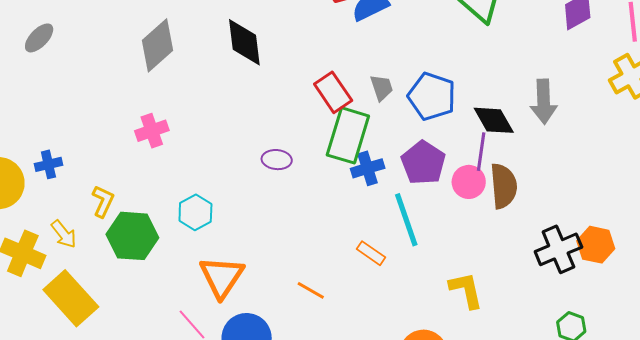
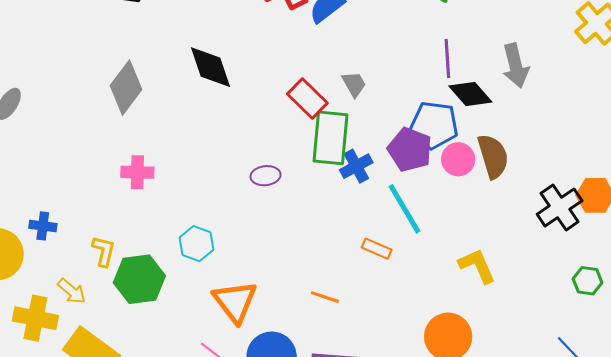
blue pentagon: (432, 96) -> (434, 125), moved
pink cross: (152, 131) -> (137, 172), turned 32
purple line: (481, 152) -> (447, 59), moved
blue cross: (48, 164) -> (43, 226), turned 32

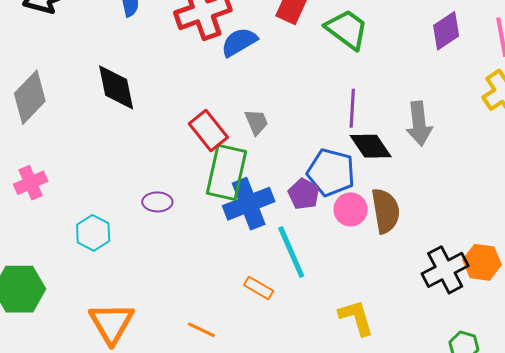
purple pentagon: (410, 150) -> (304, 194), size x0.7
blue cross: (356, 166) -> (249, 204), size x1.5
pink cross: (137, 172) -> (31, 183), turned -32
cyan hexagon: (196, 244) -> (93, 233), moved

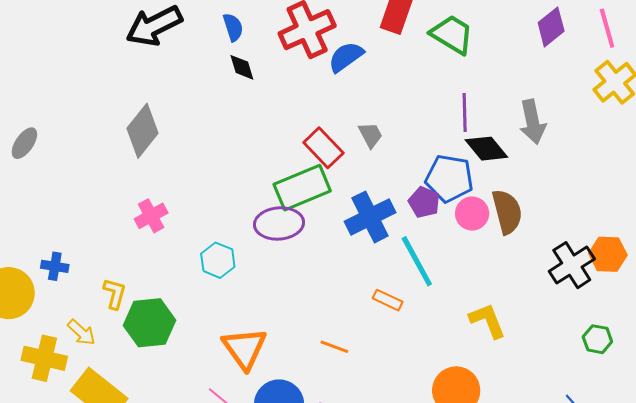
black diamond: (116, 87) -> (242, 67), moved, size x0.6
green rectangle: (227, 172) -> (302, 188), moved, turned 60
purple ellipse: (157, 202) -> (279, 223), size x1.6

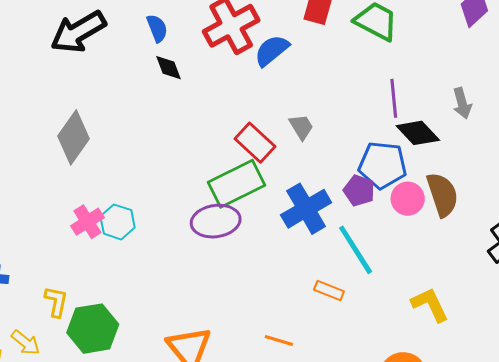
gray arrow: (533, 122) -> (462, 103), size x0.7
cyan hexagon: (218, 260) -> (118, 222), moved

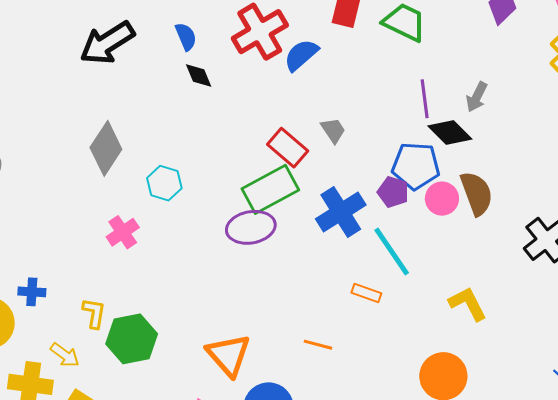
gray arrow: (462, 103) -> (477, 97), moved, turned 44
cyan hexagon: (118, 222) -> (164, 183), moved

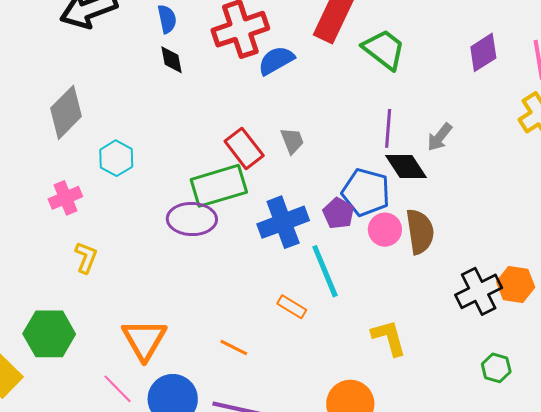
yellow L-shape: (94, 313) -> (86, 257), moved
green hexagon: (132, 339) -> (49, 334), moved

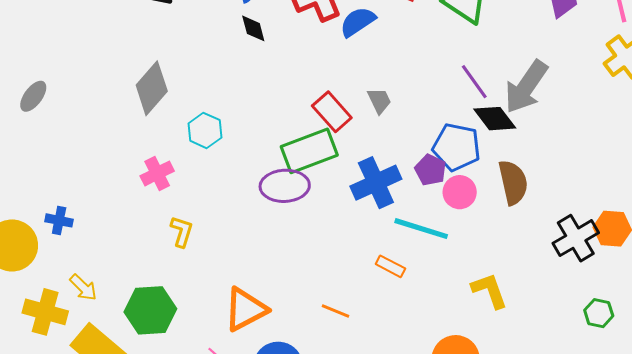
purple line: (388, 128) -> (474, 82), turned -36
gray arrow: (440, 137) -> (526, 87), size x1.8
pink circle: (385, 230) -> (460, 192), moved
cyan line: (325, 271) -> (421, 229), turned -46
orange triangle: (144, 339) -> (246, 309), turned 36

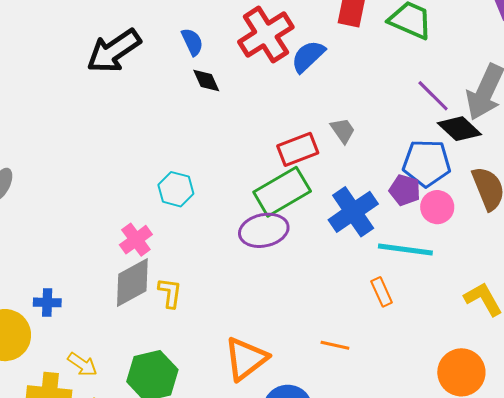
gray diamond: (152, 88) -> (132, 282), moved, turned 30
red rectangle: (332, 112) -> (298, 149), turned -60
orange rectangle: (390, 266) -> (382, 292), turned 48

